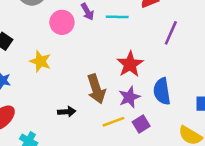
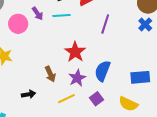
brown arrow: (96, 89) -> (50, 74), size x0.7
blue semicircle: (162, 91) -> (102, 71), turned 35
purple square: (141, 124) -> (96, 99), moved

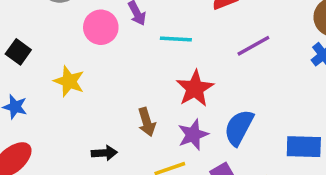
cyan line: (61, 15) -> (176, 39), moved
purple line: (105, 24) -> (253, 46), turned 36

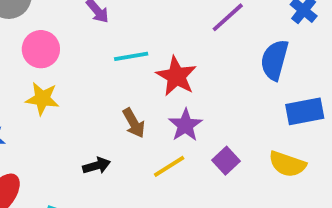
pink circle: (101, 27) -> (41, 49), moved
cyan line: (176, 39) -> (131, 56), moved
blue semicircle: (239, 128) -> (275, 60), moved

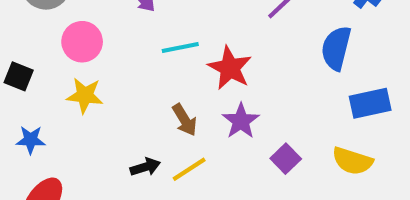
yellow line: (169, 166) -> (189, 169), moved

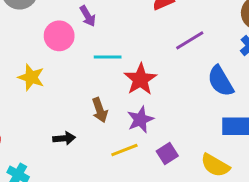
pink circle: (82, 42) -> (59, 36), moved
blue semicircle: (336, 48) -> (221, 81), turned -56
yellow line: (189, 169) -> (124, 150), moved

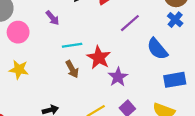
pink circle: (59, 36) -> (18, 32), moved
brown arrow: (100, 110) -> (72, 69), moved
purple star: (140, 119) -> (118, 77), moved

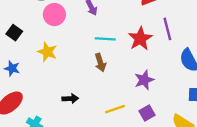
purple line: (130, 23) -> (167, 29), turned -75
red star: (99, 58) -> (140, 39), moved

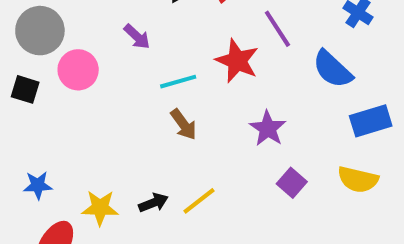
black square: (14, 33) -> (25, 89), moved
yellow star: (47, 52) -> (100, 208), moved
yellow line: (115, 109) -> (199, 201), moved

